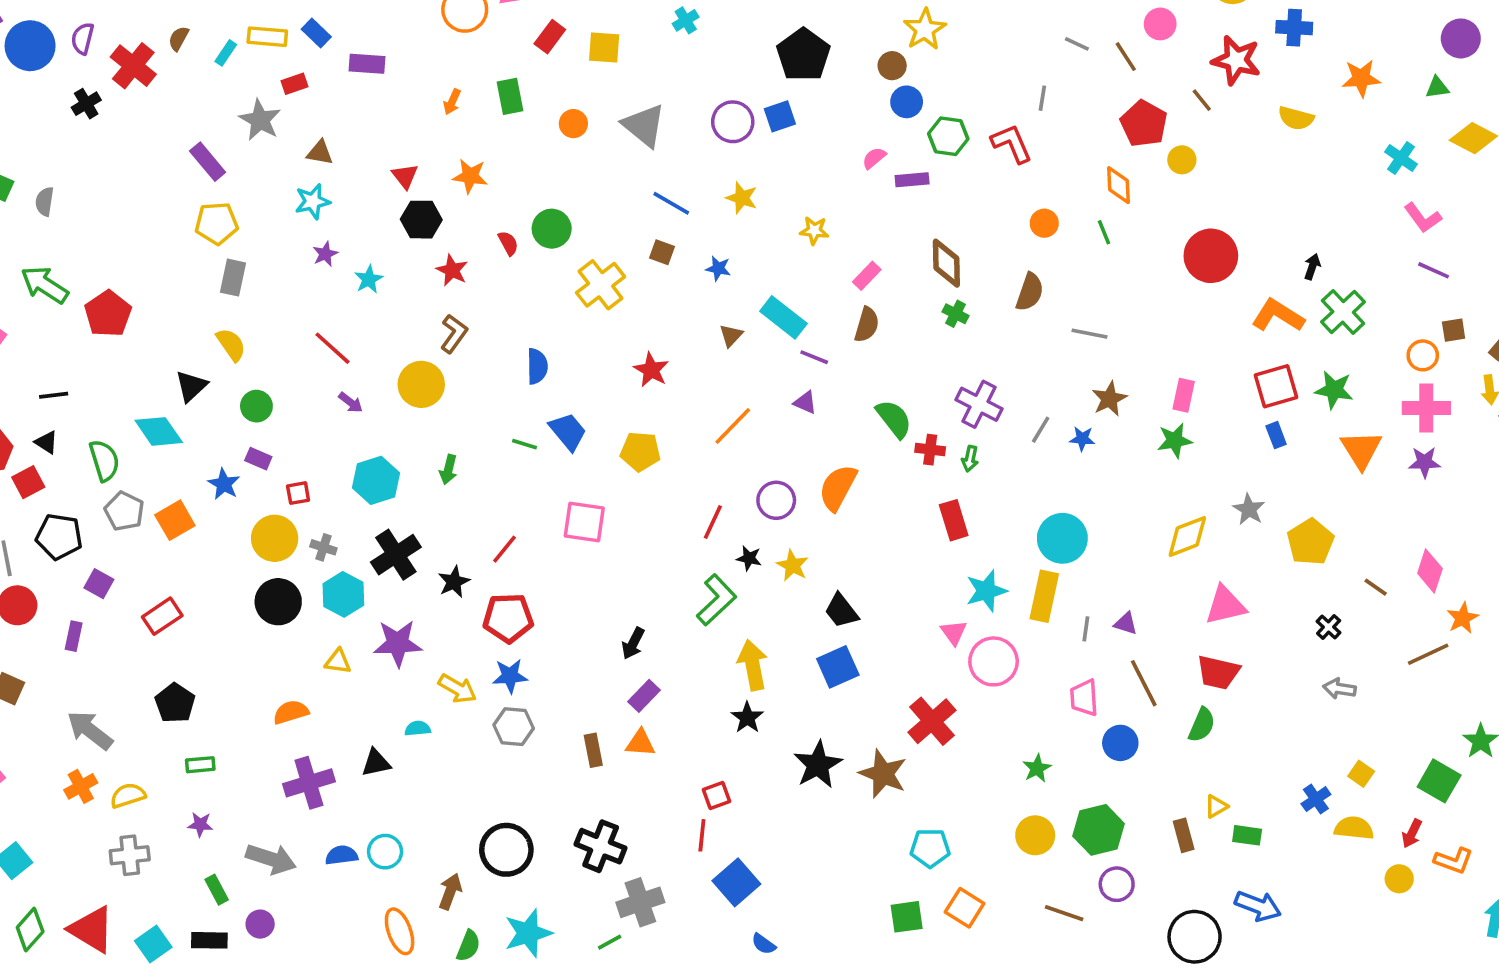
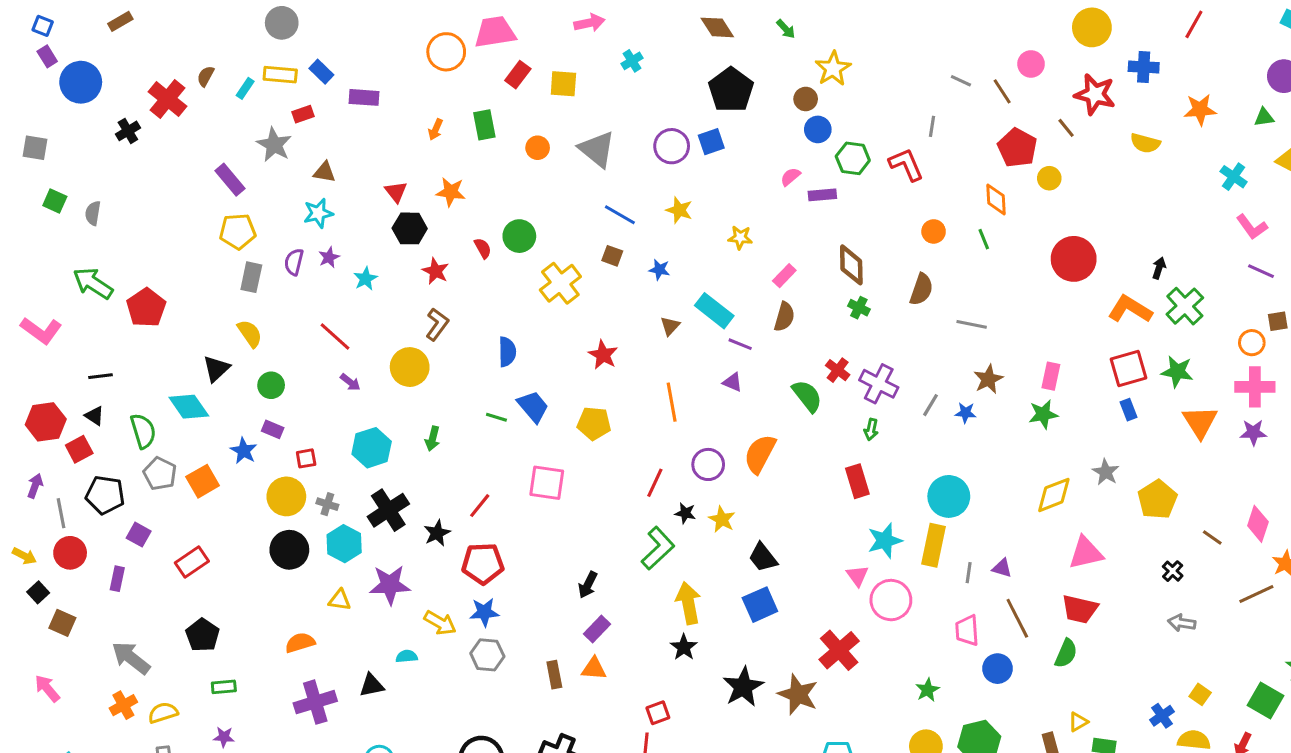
purple semicircle: (83, 38) -> (294, 262), moved
orange line: (733, 426) -> (672, 402), turned -54
red cross: (930, 450) -> (838, 370), moved, turned 30

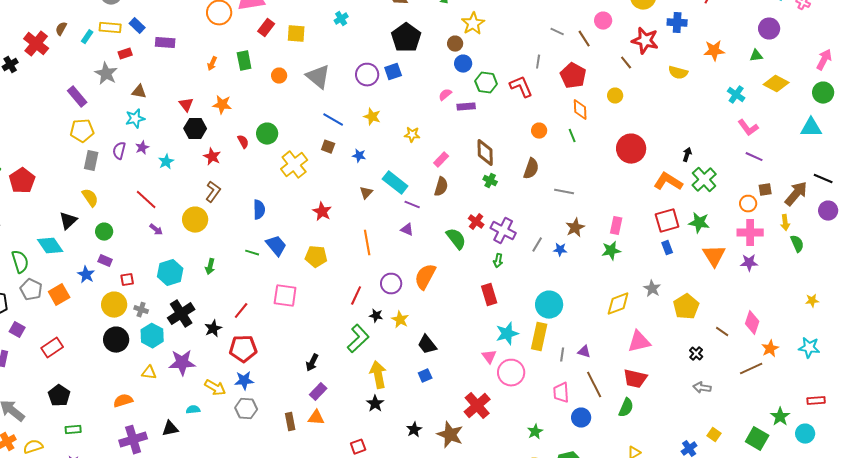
red pentagon: (1017, 148) -> (573, 76), moved
blue square: (760, 605) -> (425, 376), size x0.6
black star: (743, 687) -> (414, 430), size x0.6

